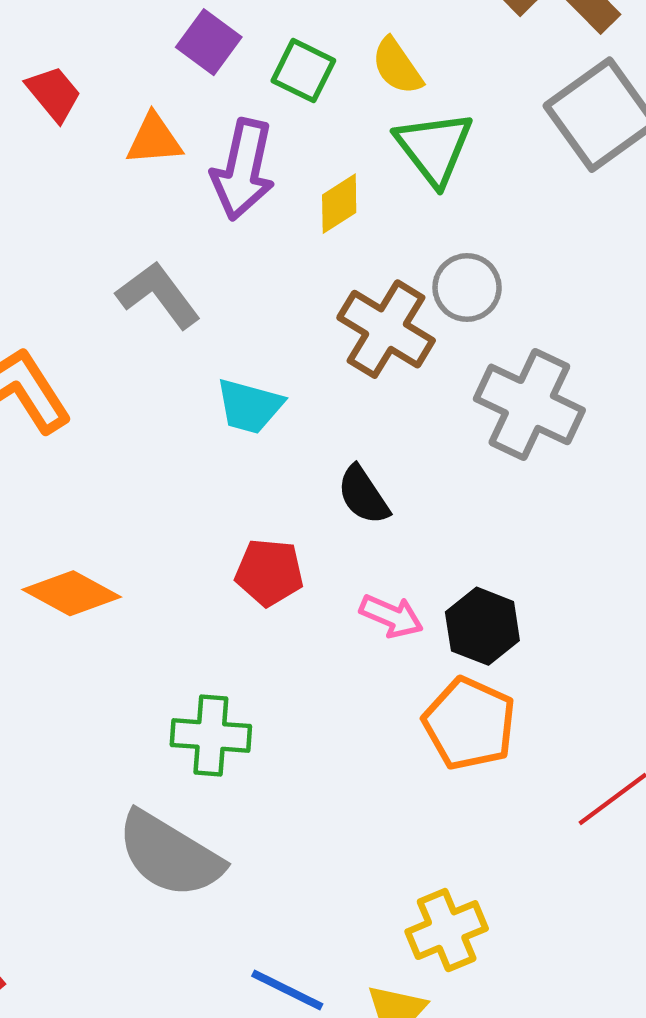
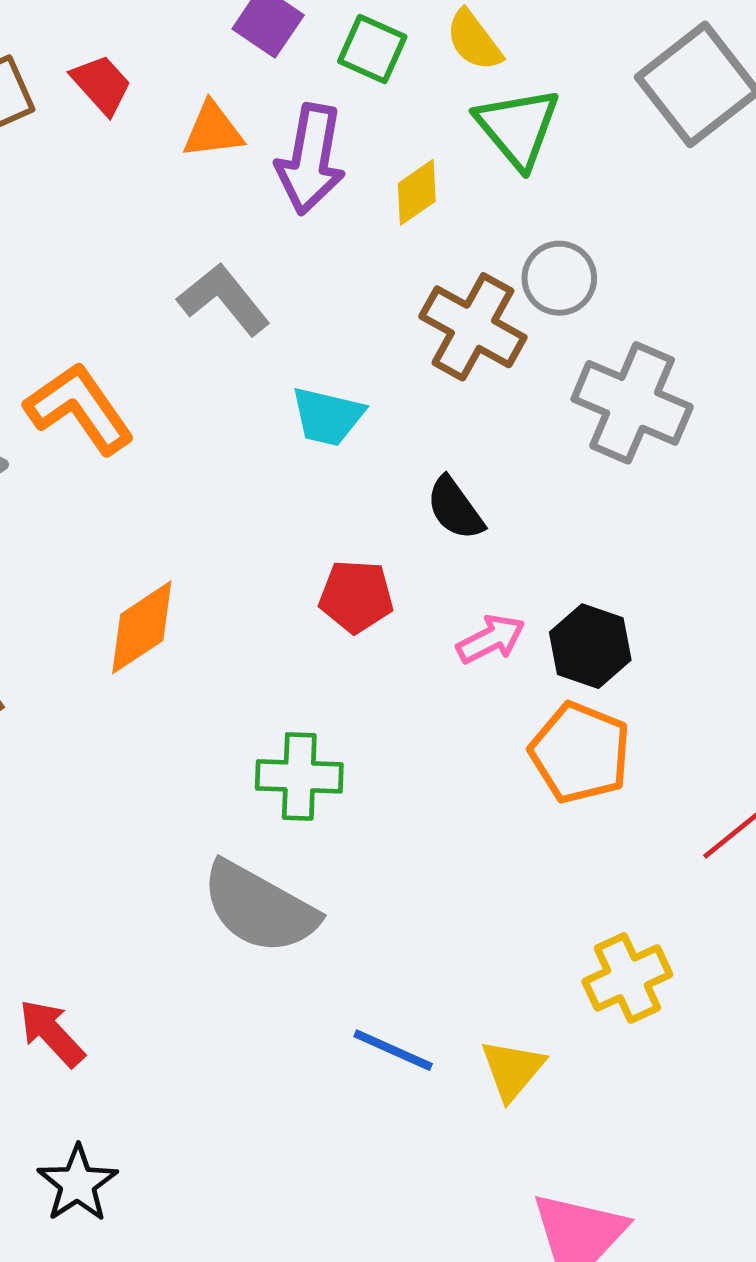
orange diamond: (72, 593) -> (142, 627), turned -60
pink arrow: (391, 616) -> (491, 639), turned -48
yellow cross: (447, 930) -> (627, 978), moved

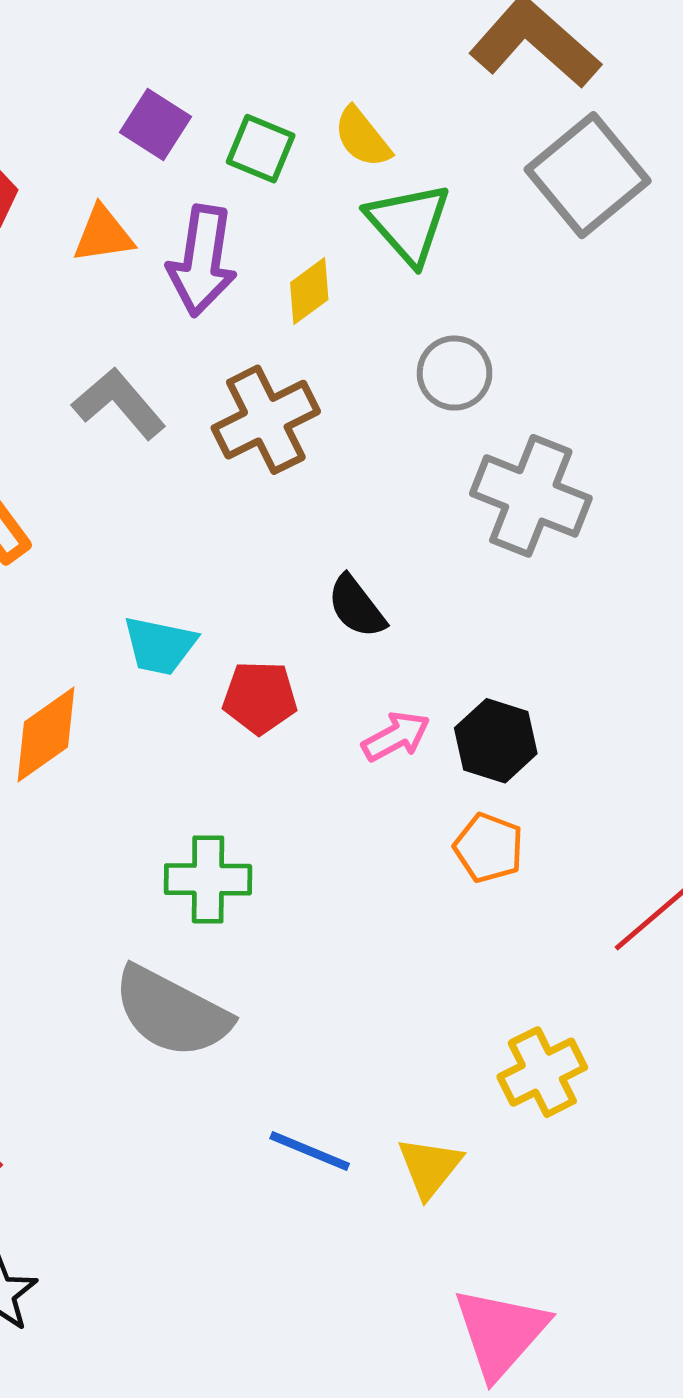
brown cross: (473, 327) -> (266, 420), moved, turned 36
cyan trapezoid: (328, 416) -> (160, 646), moved
orange pentagon: (580, 753) -> (489, 848), size x0.7

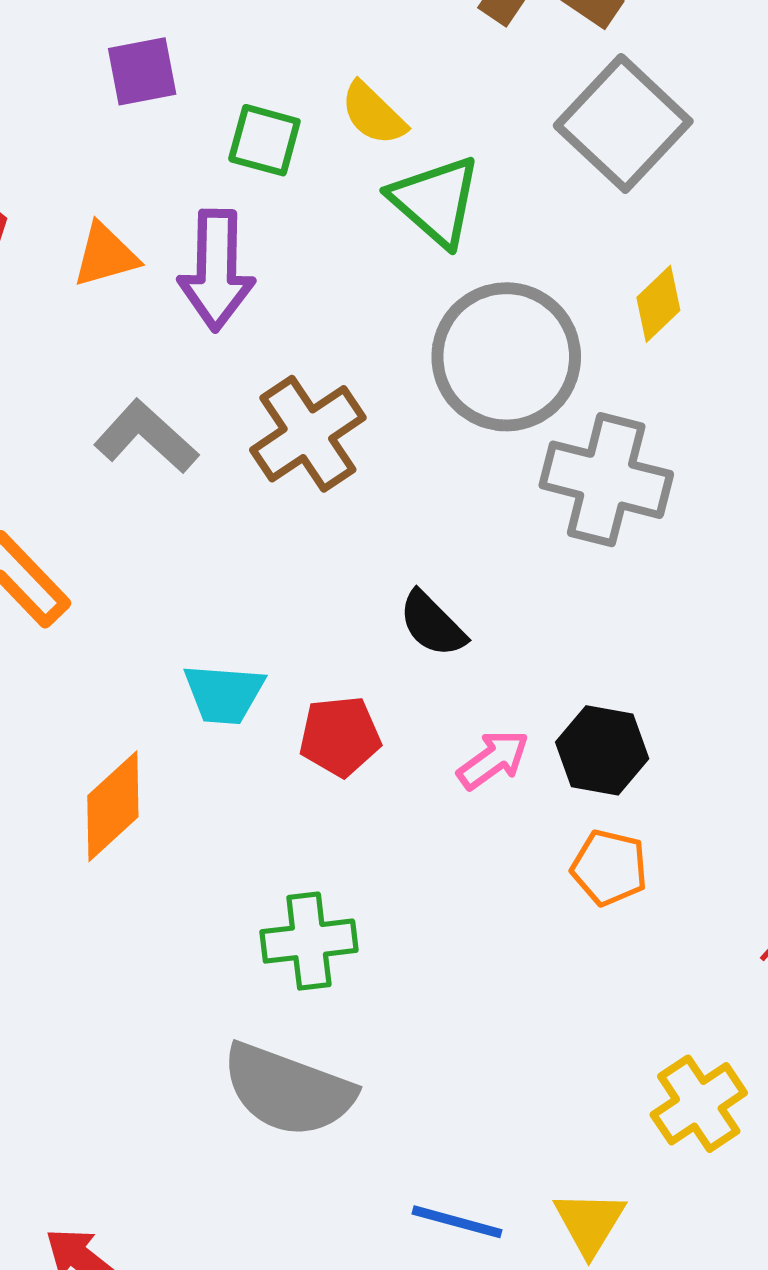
purple square: (156, 125) -> (142, 71), moved, turned -36
yellow diamond: (309, 291) -> (658, 304), moved
gray circle: (455, 373) -> (506, 357), size x1.8

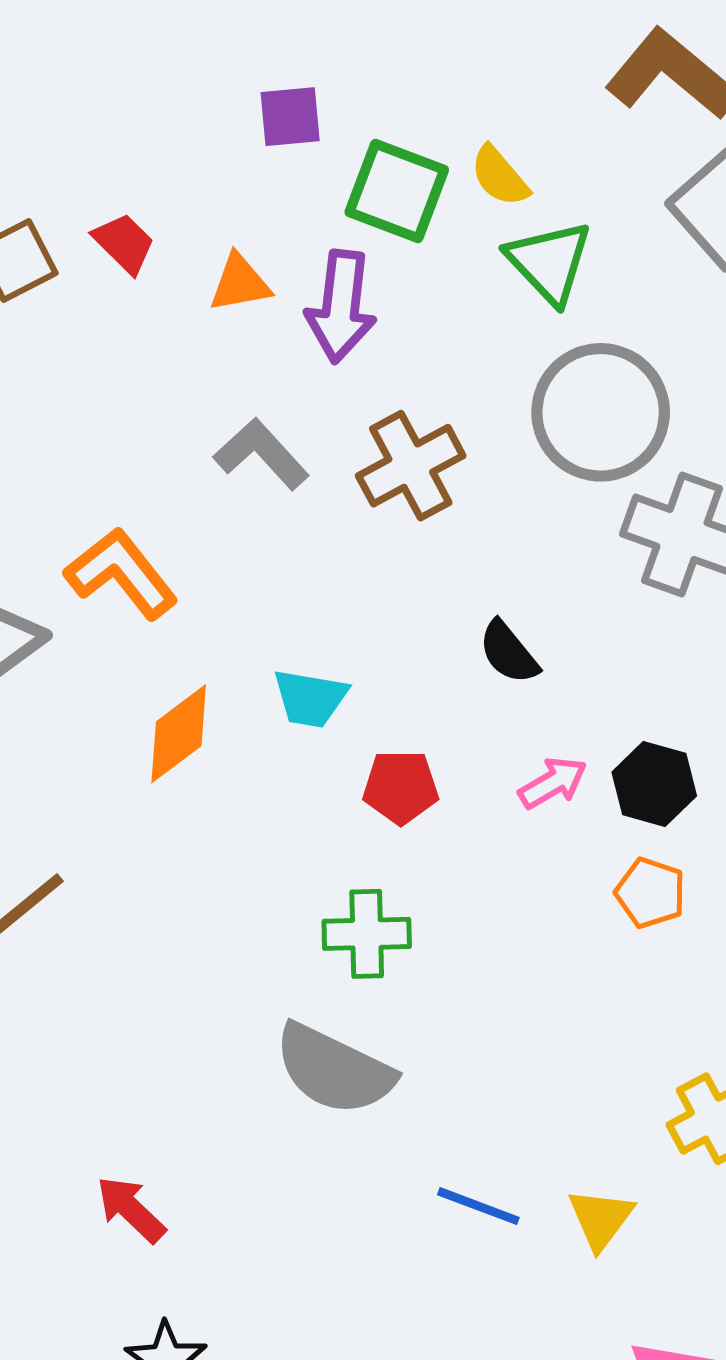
green square: (264, 140) -> (397, 191), size x1.5
red pentagon: (340, 736) -> (401, 787), moved
orange diamond: (113, 806) -> (179, 734), moved

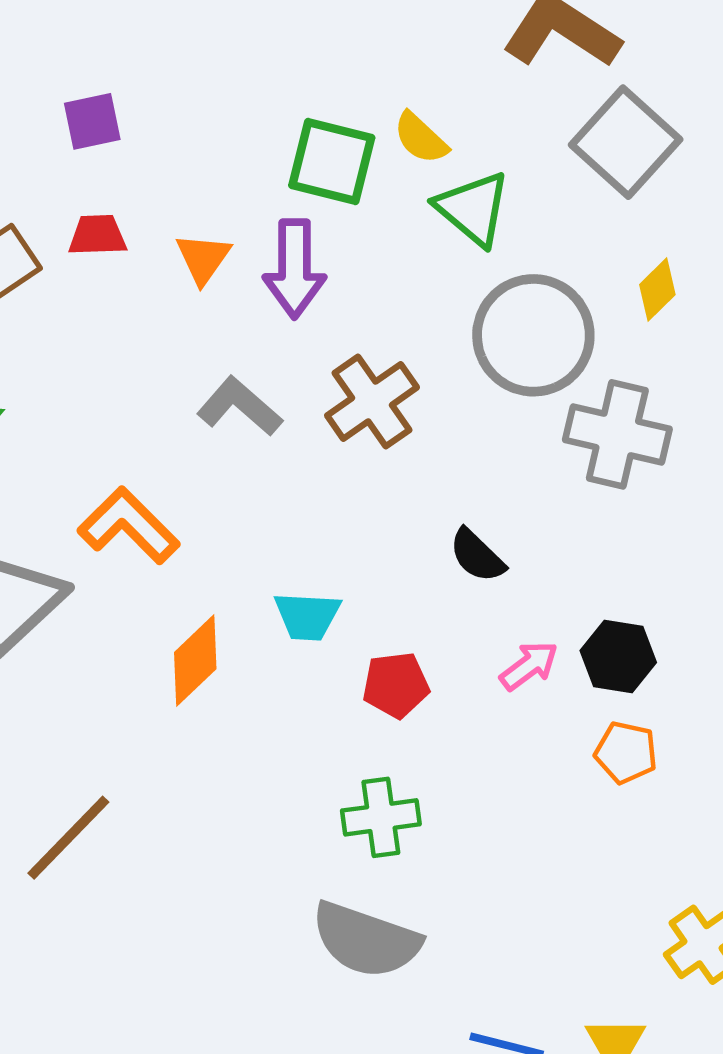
purple square: (290, 117) -> (92, 121), moved
red trapezoid: (124, 243) -> (97, 235), turned -40
orange triangle: (240, 283) -> (203, 258), turned -38

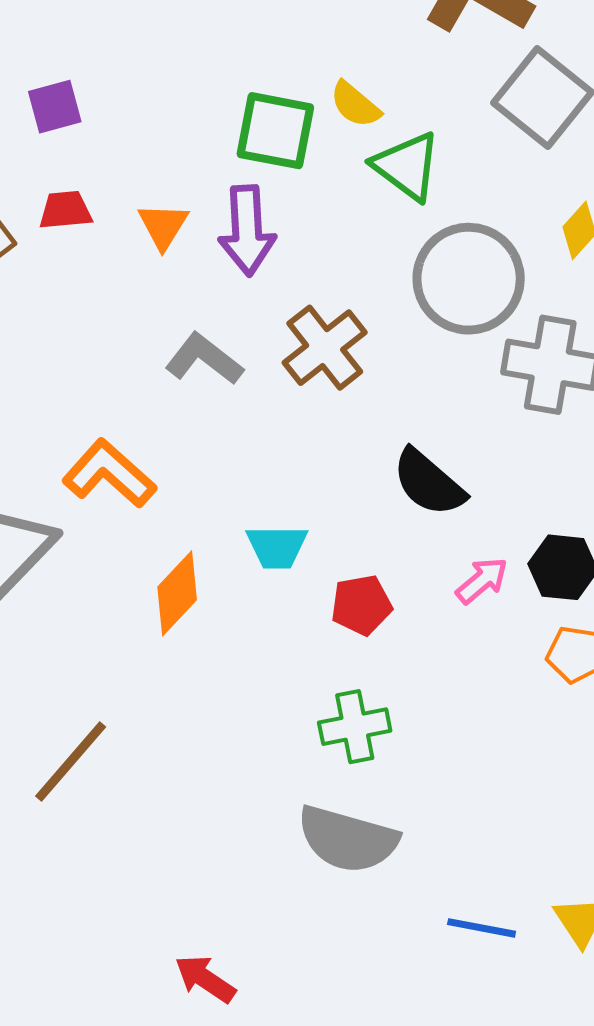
black semicircle: (477, 556) -> (429, 483), size x1.4

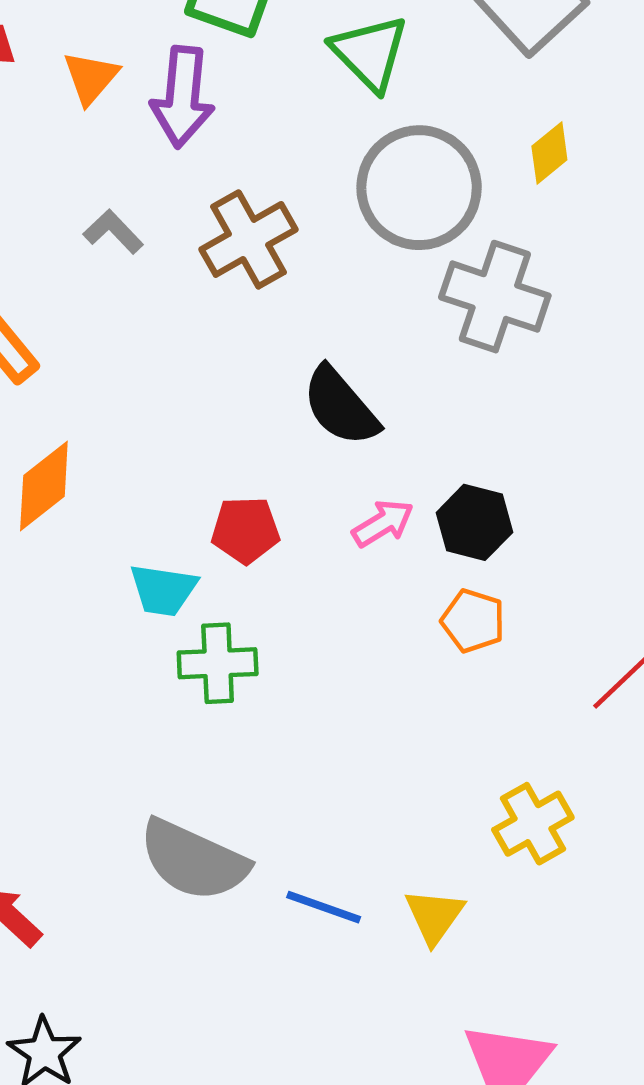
gray L-shape: (204, 359) -> (113, 232), size x0.7
cyan trapezoid: (277, 547) -> (163, 590), moved
gray semicircle: (348, 839) -> (194, 860), moved

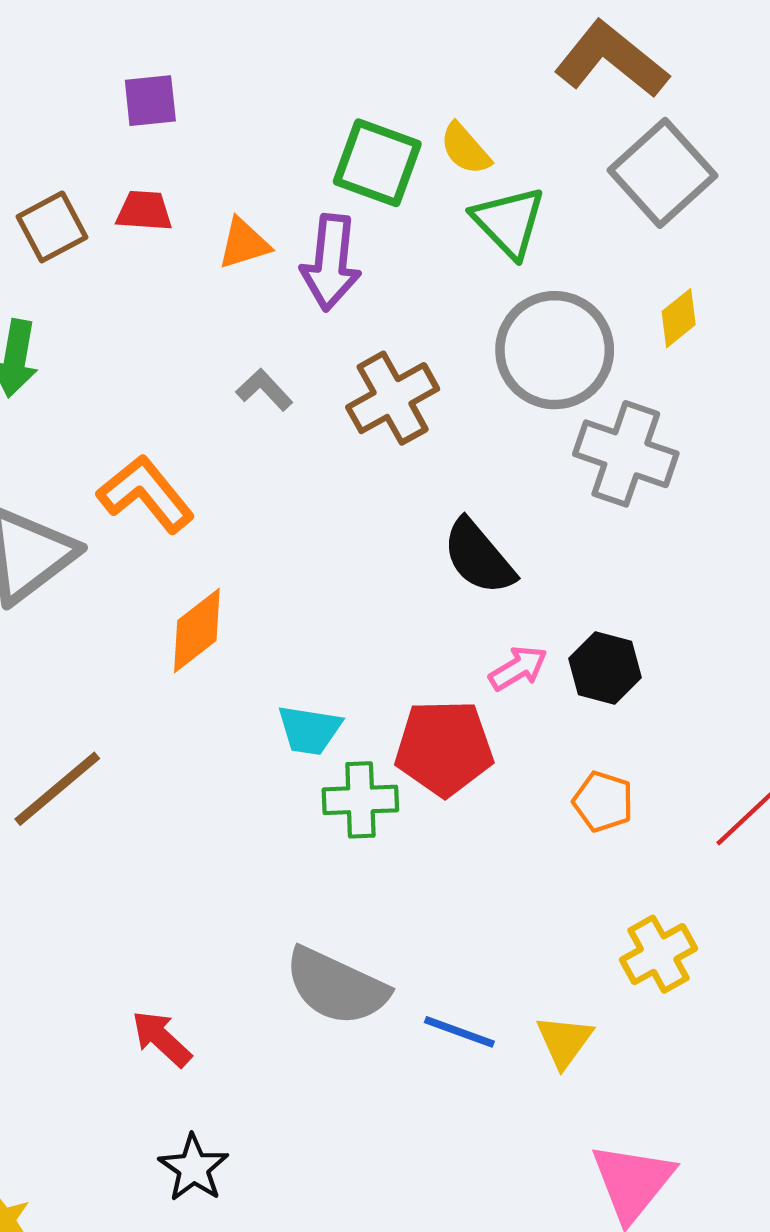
orange triangle: (91, 78) -> (244, 244), turned 32
red pentagon: (245, 530) -> (444, 748), moved, size x1.5
orange pentagon: (473, 621) -> (603, 802), moved

